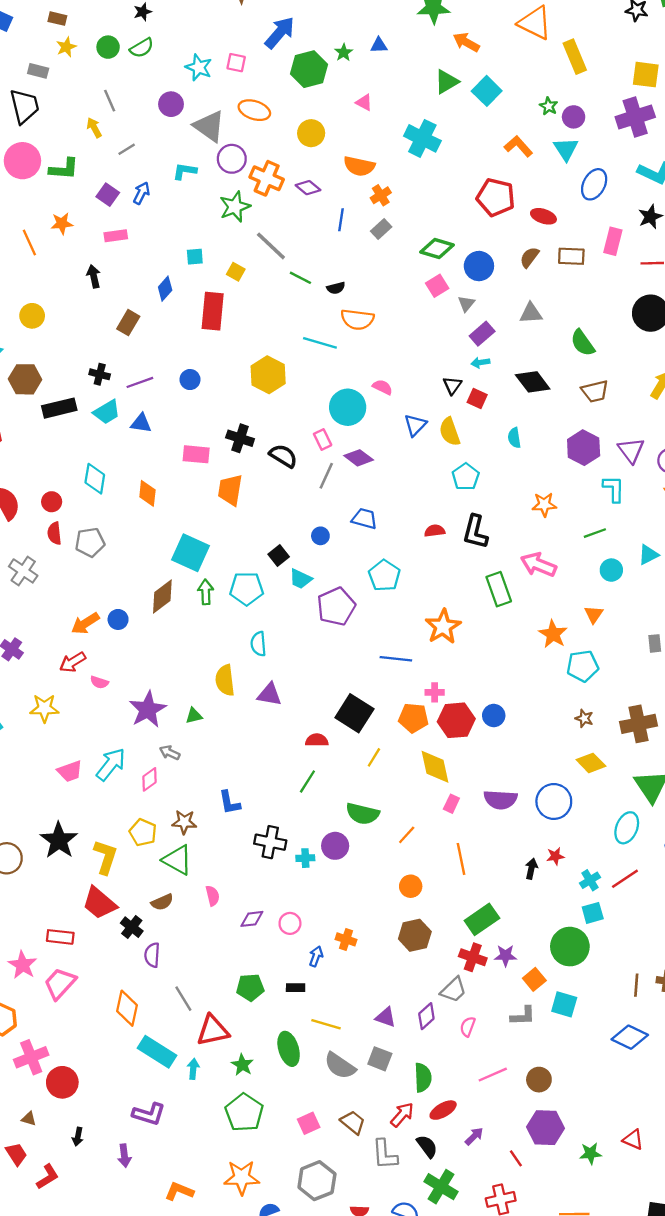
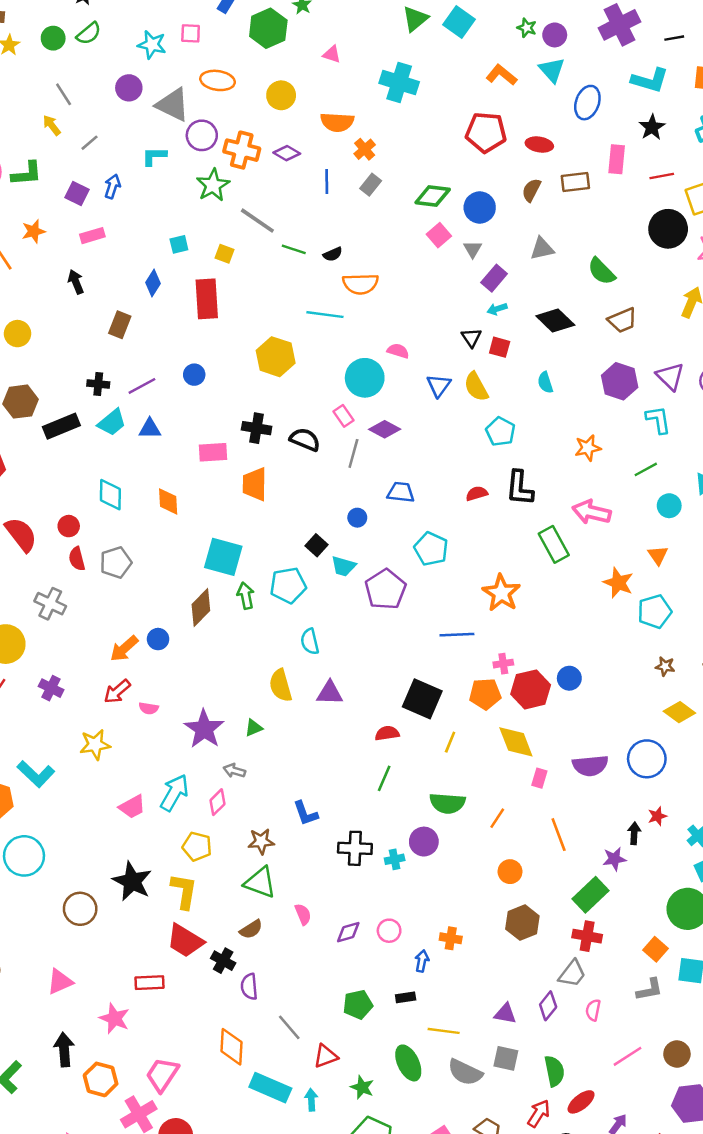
yellow pentagon: (143, 832) -> (197, 846), moved
purple star: (505, 956) -> (614, 859), moved
pink trapezoid: (60, 983) -> (162, 1075), moved
red triangle: (213, 1031) -> (326, 1056), size x0.7

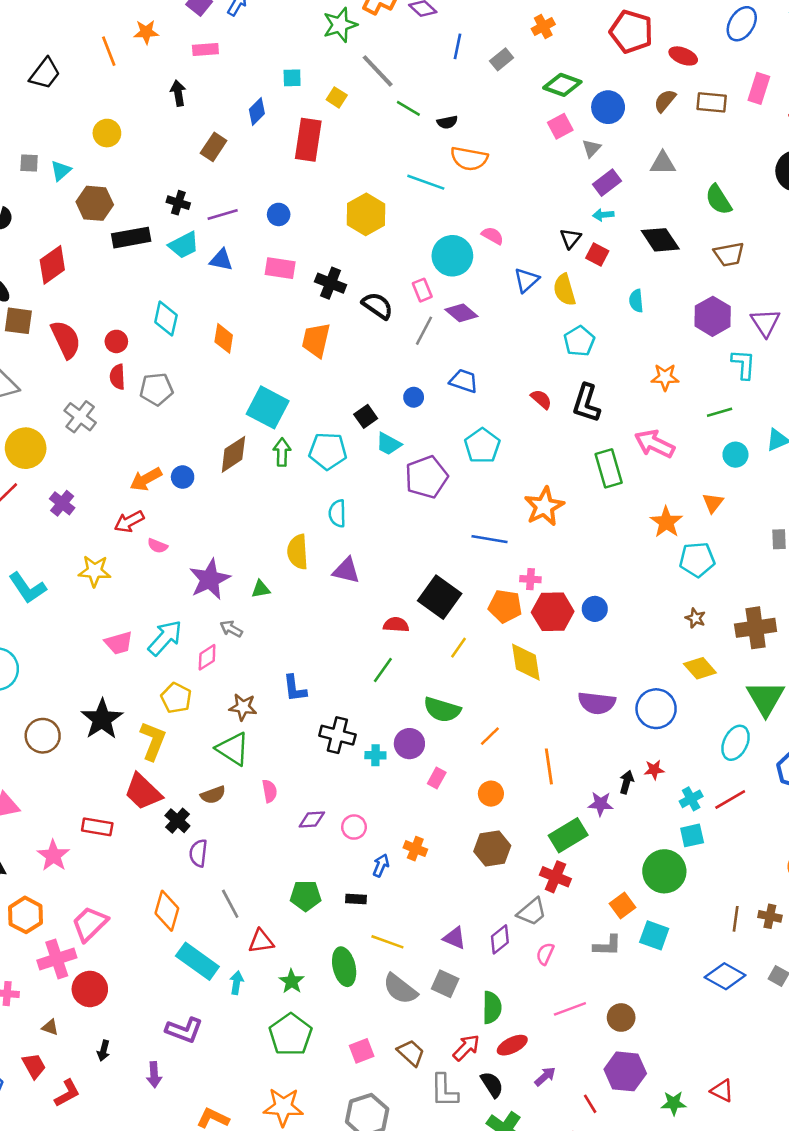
orange cross: (365, 149) -> (543, 27), moved
pink rectangle: (213, 452) -> (280, 268), moved
red semicircle: (477, 494) -> (541, 399), turned 45
pink rectangle: (539, 778) -> (437, 778), moved

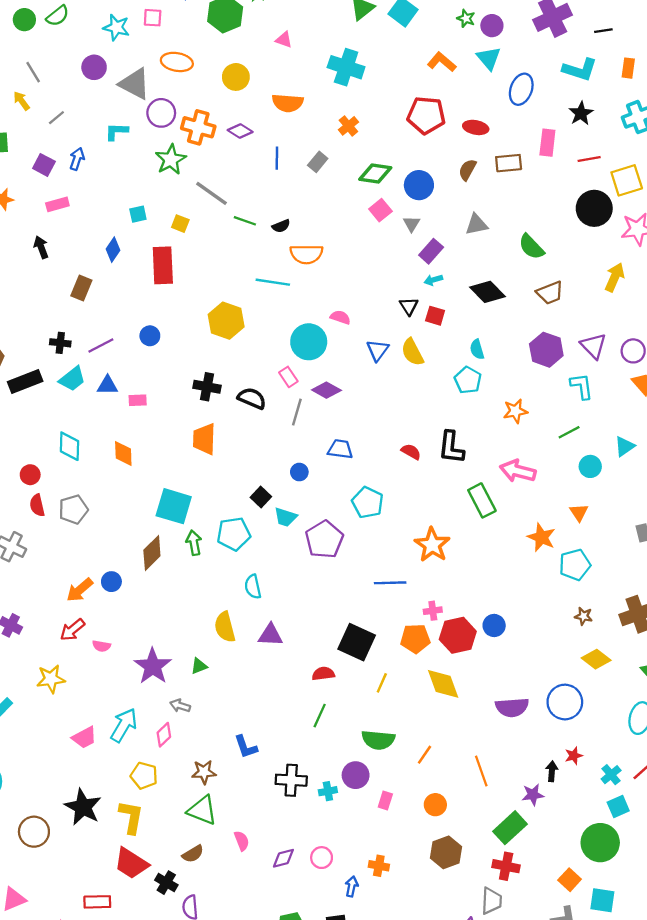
pink rectangle: (280, 268) -> (138, 400), moved, size x0.7
cyan pentagon: (579, 341) -> (468, 380), moved
gray trapezoid: (532, 912) -> (491, 901), turned -36

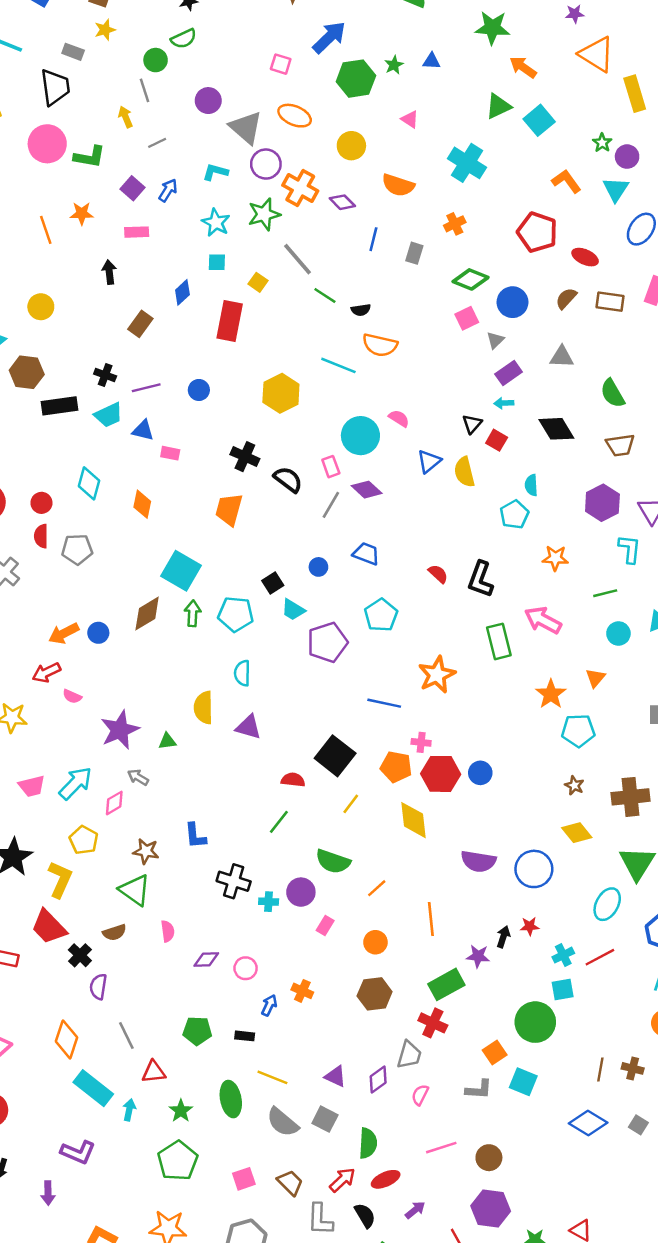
green circle: (24, 20) -> (156, 60), moved
cyan star: (116, 27) -> (216, 223), moved
gray rectangle: (318, 162) -> (414, 253), turned -36

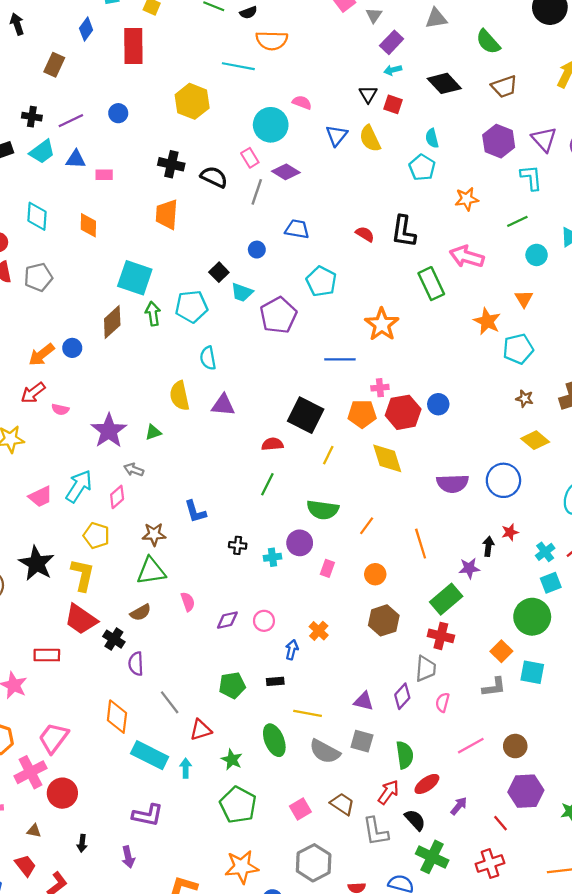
black cross: (234, 881) -> (238, 545), size x0.6
green triangle: (135, 890) -> (151, 571), turned -32
orange cross: (302, 991) -> (319, 631), turned 30

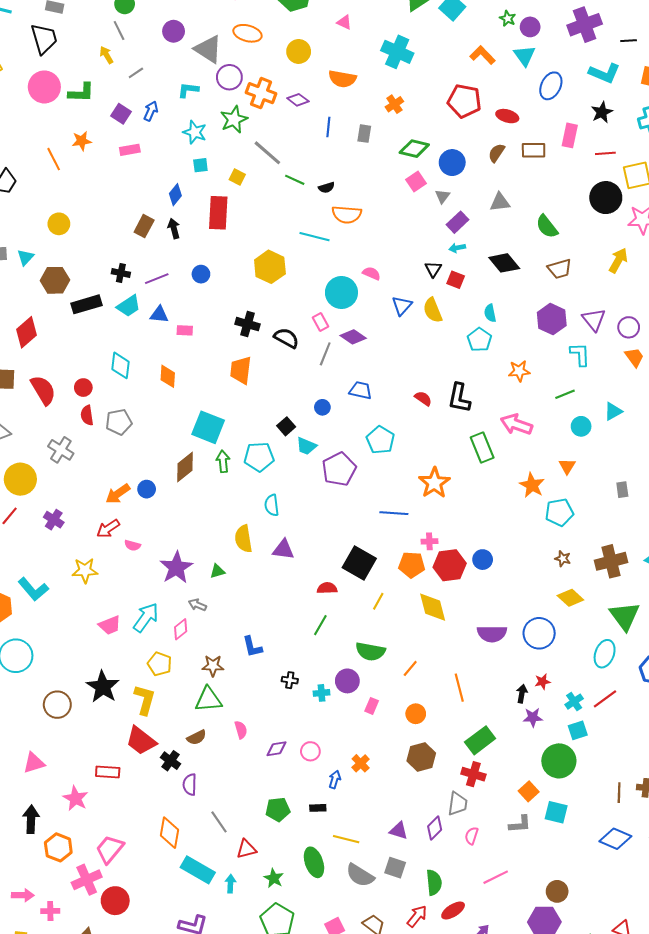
black arrow: (17, 24) -> (174, 229), moved
purple star: (469, 568) -> (533, 717), moved
brown circle: (515, 746) -> (557, 891), moved

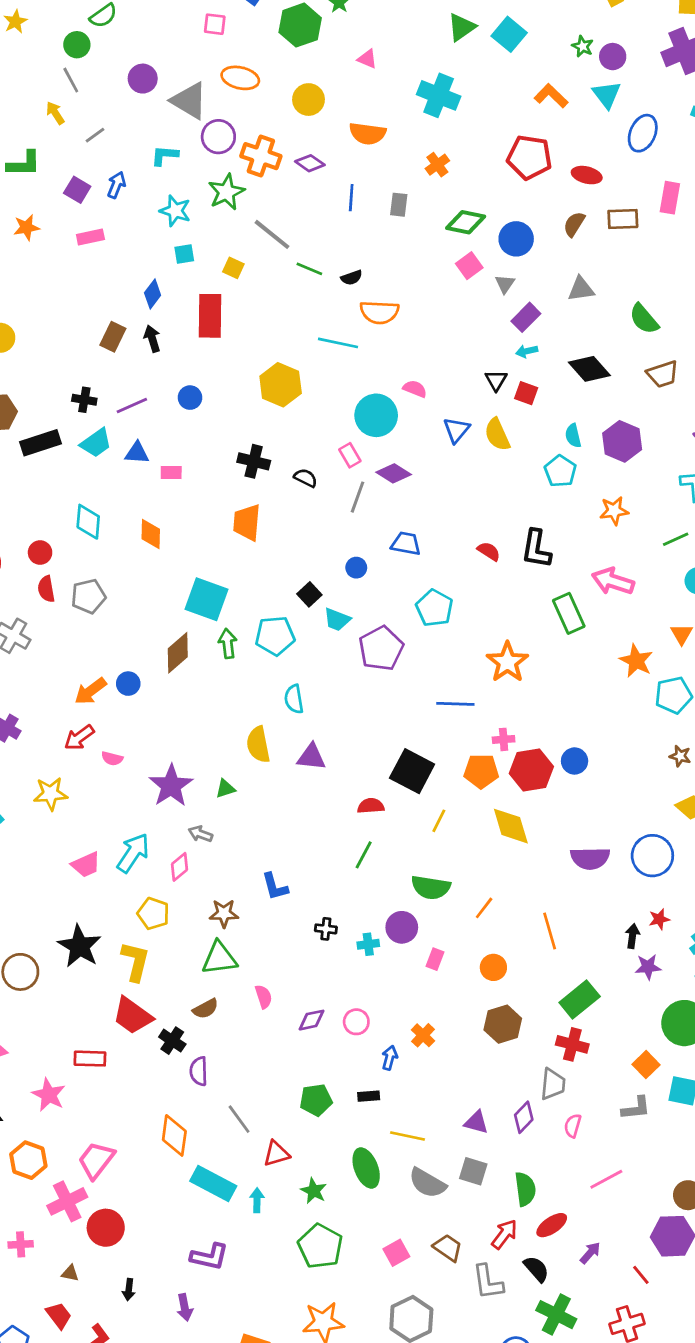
purple hexagon: (552, 319) -> (622, 441), moved
black semicircle: (286, 338) -> (306, 478), size x0.7

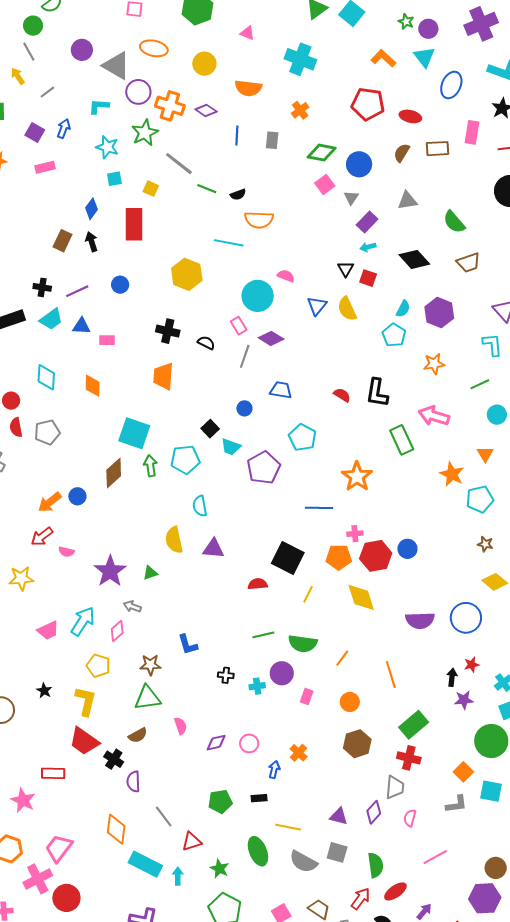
cyan semicircle: (573, 436) -> (403, 309), turned -138
green line: (364, 855) -> (263, 635), moved, turned 50
black star: (79, 946) -> (44, 691), size x0.5

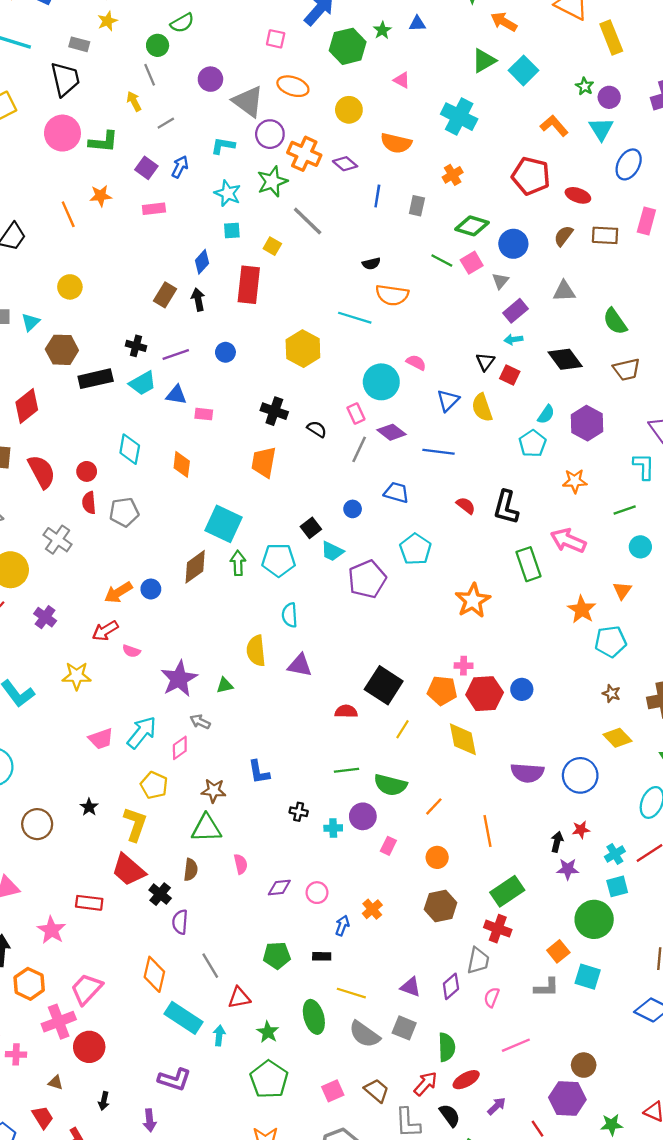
green line: (207, 189) -> (442, 261), moved
blue line: (319, 508) -> (439, 452), moved
brown semicircle: (138, 735) -> (191, 870), turned -60

